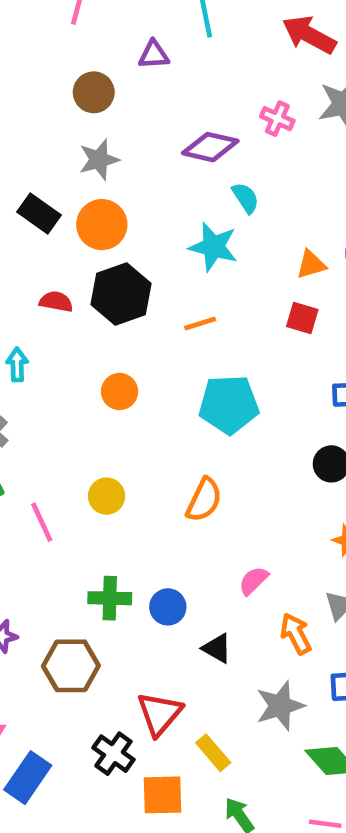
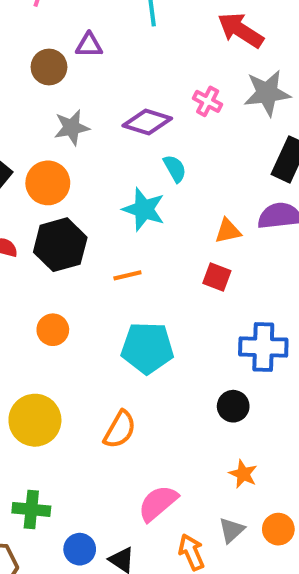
purple triangle: (154, 55) -> (89, 45), moved
gray star: (99, 160) -> (72, 127), moved
yellow circle: (107, 496) -> (35, 420), size x1.6
pink semicircle: (253, 581) -> (158, 503), size x1.5
blue circle: (168, 607) -> (80, 549), moved

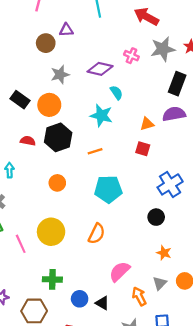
blue cross: (263, 347) -> (170, 184), turned -30

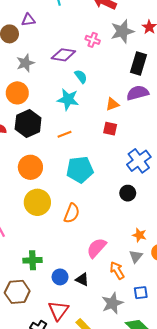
orange circle: (57, 183) -> (30, 167), size x1.5
yellow circle: (51, 232) -> (37, 202), moved
orange star: (164, 253) -> (139, 235), moved

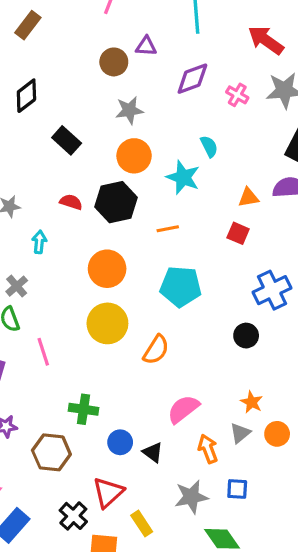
purple diamond: (63, 55) -> (192, 79), moved, turned -40
orange circle: (17, 93) -> (134, 156), moved

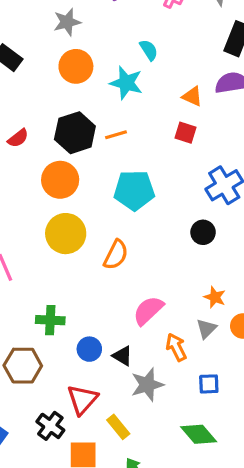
orange triangle: (248, 197) -> (192, 96), turned 40
red semicircle: (71, 202) -> (18, 138), moved, turned 130
black hexagon: (116, 202) -> (75, 133), moved
gray star: (191, 497) -> (147, 385), moved

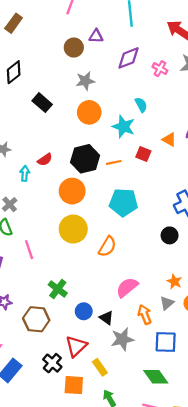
red square: (185, 133) -> (143, 154), moved
green cross: (50, 320) -> (58, 289), turned 30
blue square: (209, 384) -> (166, 342), size x1.5

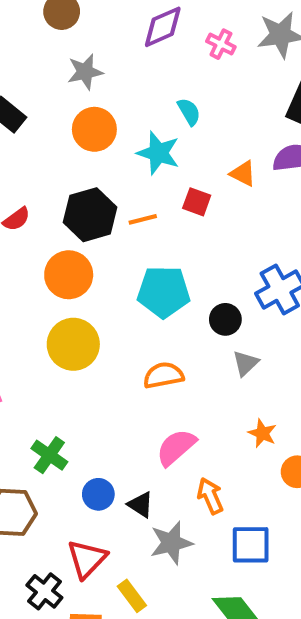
black circle: (170, 235) -> (225, 319), moved
orange semicircle: (107, 247) -> (163, 375), moved, turned -130
gray triangle: (167, 303) -> (246, 363), moved

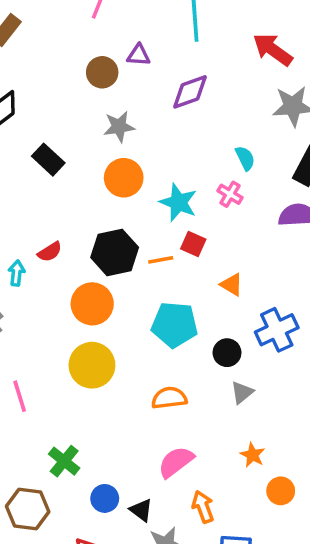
pink cross: (221, 44) -> (230, 194), moved
cyan semicircle: (189, 112) -> (245, 158), moved
orange triangle: (243, 174) -> (232, 285), moved
red square: (197, 202) -> (193, 244), moved

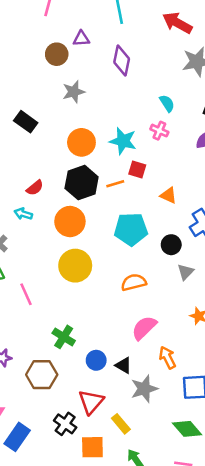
purple diamond: (190, 92) -> (122, 61), turned -52
orange circle: (124, 178) -> (81, 142), moved
cyan arrow: (17, 273) -> (23, 214), moved, turned -72

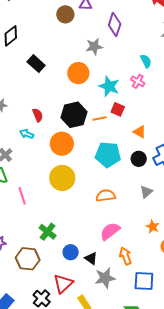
gray star: (74, 92) -> (94, 47), moved
orange circle: (81, 142) -> (78, 73), moved
red semicircle: (35, 188) -> (38, 115), turned -80
black circle: (171, 245) -> (139, 159), moved

